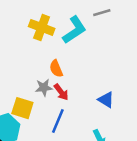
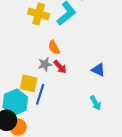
blue line: (58, 121) -> (40, 94), moved

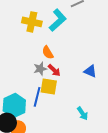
yellow square: (29, 83) -> (49, 86), moved
cyan arrow: (96, 103) -> (83, 113), moved

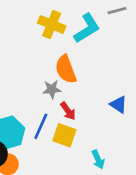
orange semicircle: (48, 52) -> (66, 69), size x1.5
red arrow: (54, 70) -> (68, 111), moved
yellow square: (49, 86) -> (64, 135), moved

